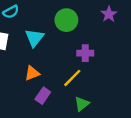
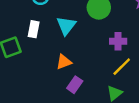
yellow line: (72, 78) -> (122, 67), moved

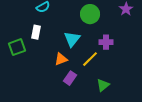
cyan triangle: (66, 26) -> (72, 39), moved
yellow line: (122, 67) -> (90, 59), moved

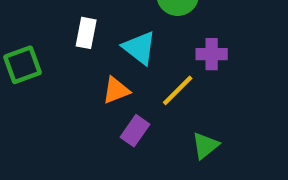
white rectangle: (36, 32) -> (86, 33), moved
cyan triangle: (72, 39) -> (139, 48), turned -30

